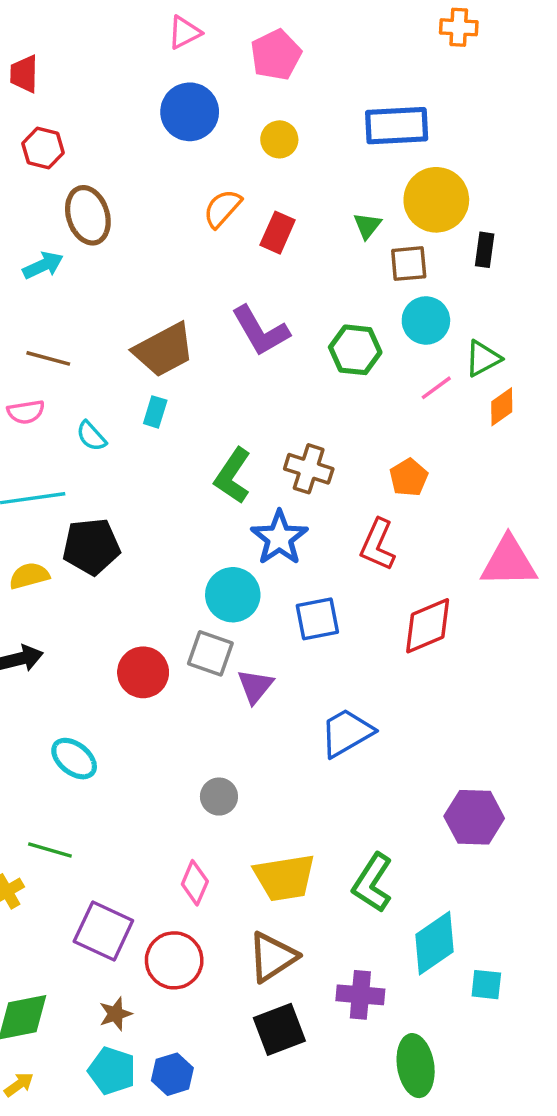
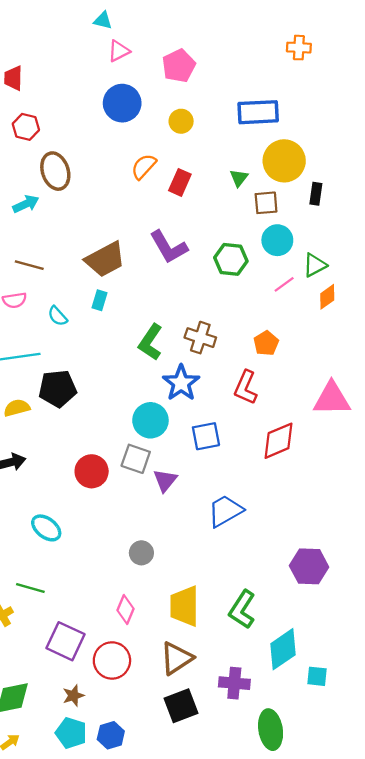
yellow trapezoid: (285, 878) -> (184, 606), turned 99

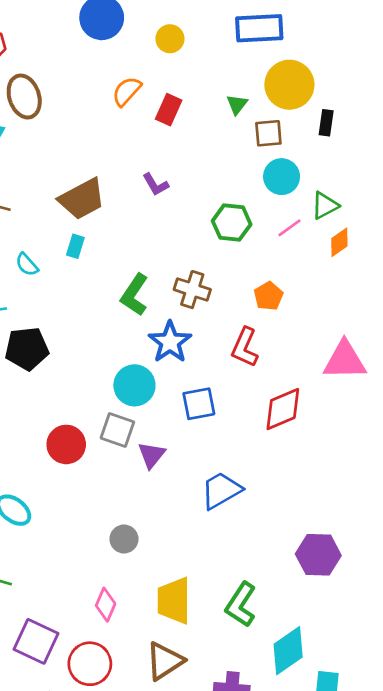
purple L-shape: (169, 247) -> (155, 184), size x0.6
green hexagon: (231, 259) -> (232, 223), moved

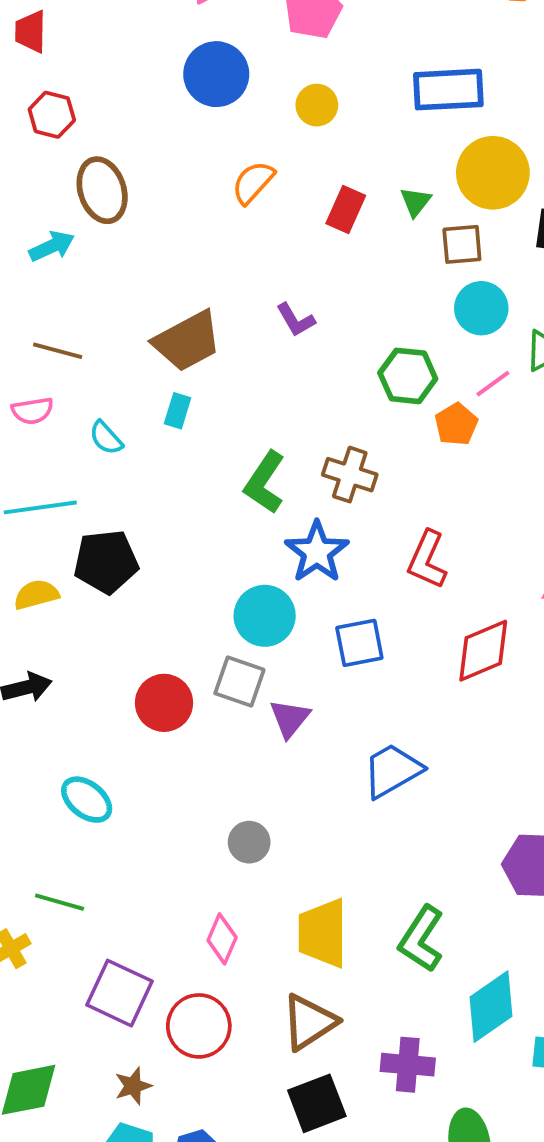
red rectangle: (169, 110) -> (346, 210), moved
orange pentagon: (268, 296) -> (456, 424), moved

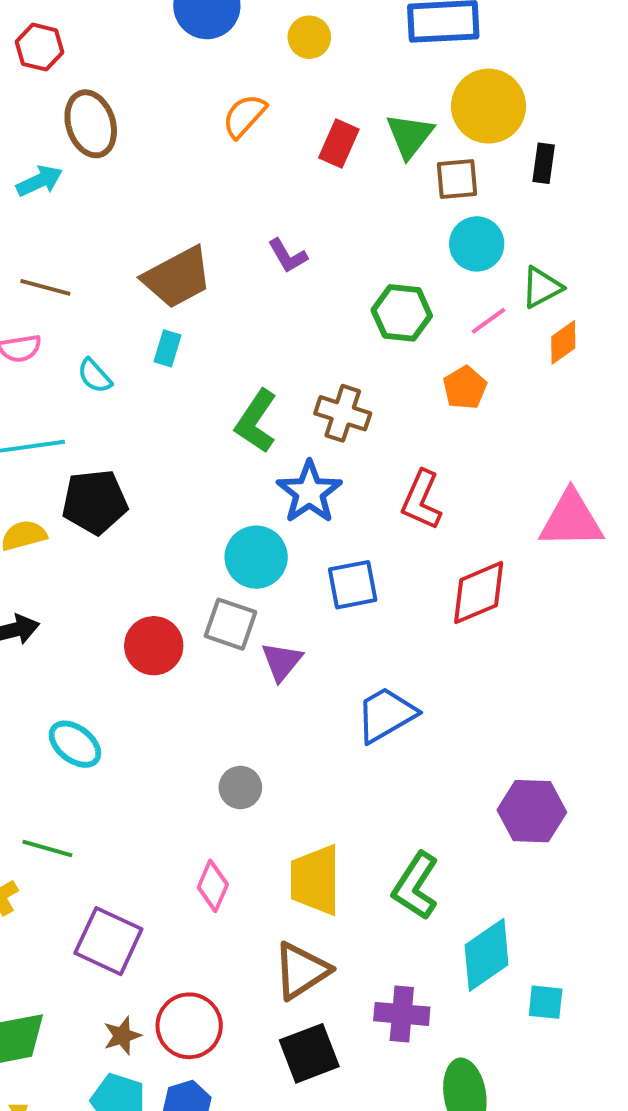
green triangle: (416, 202) -> (410, 136), size x1.5
orange pentagon: (456, 424) -> (465, 388), moved
red circle: (199, 1026) -> (189, 1026), moved

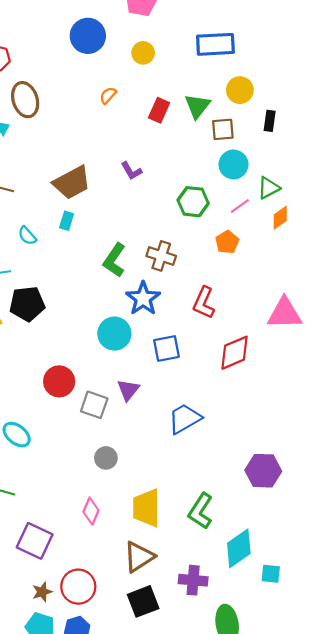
yellow circle: (488, 106) -> (240, 90), size x0.7
orange semicircle: (244, 116) -> (108, 95), size x0.7
gray square: (231, 624) -> (94, 405), moved

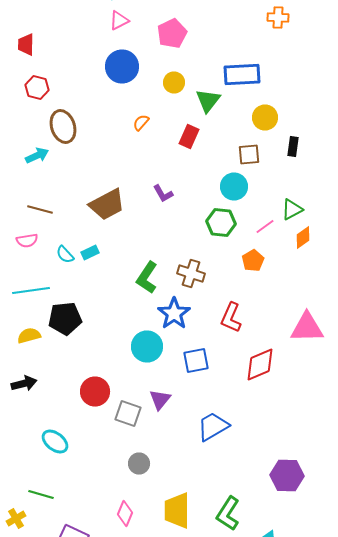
green triangle: (197, 106) -> (208, 100), moved
cyan circle: (233, 164) -> (234, 186), moved
cyan rectangle: (67, 221) -> (90, 252), moved, turned 48

